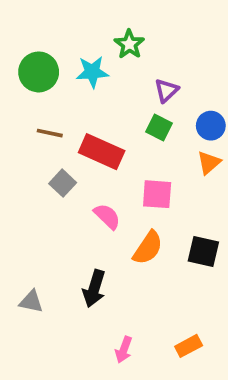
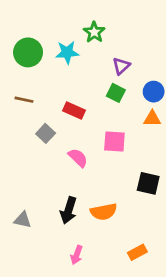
brown line: (50, 133) -> (24, 100), moved
red rectangle: (102, 152) -> (74, 110), size x0.7
orange triangle: (209, 163) -> (152, 119), turned 42
orange semicircle: (148, 248) -> (104, 212), moved, turned 45
pink arrow: (124, 350) -> (77, 255), moved

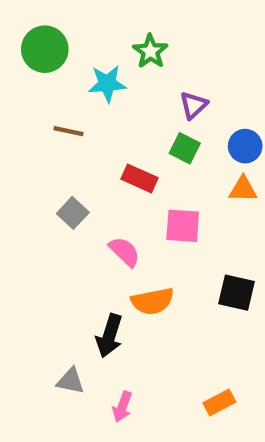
green circle: (28, 52) -> (45, 49), moved
brown line: (24, 100) -> (68, 131), moved
red rectangle: (74, 110) -> (140, 178), moved
orange semicircle: (104, 212) -> (152, 301), moved
gray triangle: (23, 220) -> (71, 381), moved

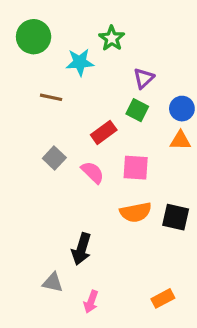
red rectangle: (140, 178) -> (104, 132), turned -60
pink semicircle: (124, 252) -> (93, 172), moved
orange semicircle: (152, 301) -> (136, 212), moved

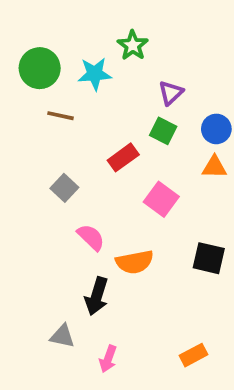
green circle: (34, 37) -> (40, 68), moved
pink square: (136, 168) -> (161, 199), turned 32
pink semicircle: (93, 172) -> (91, 237), moved
orange semicircle: (136, 212) -> (135, 262), moved

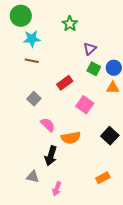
green circle: (40, 68) -> (21, 16), moved
cyan star: (95, 74) -> (32, 39), moved
green square: (163, 131) -> (94, 69), moved
black square: (209, 258) -> (110, 136), turned 30
orange rectangle: (194, 355) -> (103, 178), moved

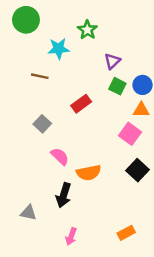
cyan star: (32, 39) -> (59, 49), moved
pink square: (85, 105) -> (130, 134), moved
gray triangle: (33, 177) -> (28, 213), moved
orange rectangle: (103, 178) -> (126, 233), moved

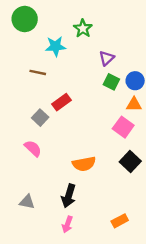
red rectangle: (81, 104) -> (61, 102), moved
pink semicircle: (60, 156) -> (33, 148), moved
black arrow: (64, 195) -> (69, 196), moved

